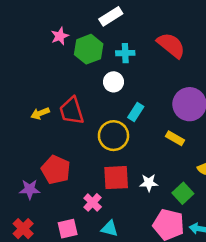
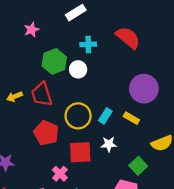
green hexagon: (89, 49) -> (54, 61), moved
cyan rectangle: (136, 112) -> (105, 116), moved
red pentagon: (56, 170) -> (46, 133), moved
white star: (149, 183) -> (109, 144), moved

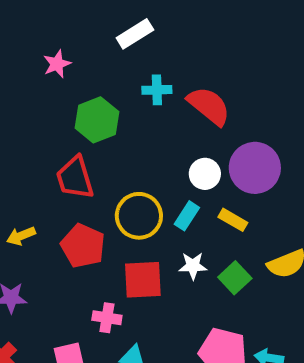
red semicircle: (128, 38) -> (209, 106), moved
white circle: (78, 69) -> (205, 174), moved
yellow arrow: (15, 97) -> (21, 236), moved
green square: (138, 166) -> (235, 278), moved
pink cross: (60, 174) -> (107, 318), turned -35

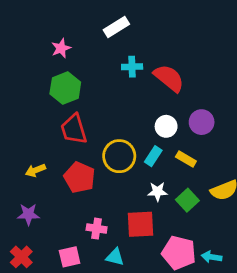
green hexagon: (97, 120) -> (65, 88), moved
purple circle: (255, 168) -> (202, 122), size x0.7
red square: (143, 280) -> (141, 224), moved

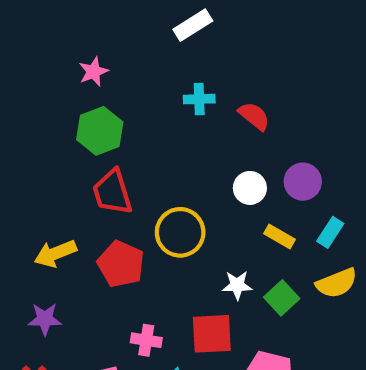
white rectangle: (116, 27) -> (193, 25), moved
red semicircle: (169, 78) -> (254, 116), size x0.7
cyan rectangle: (153, 156) -> (330, 232), moved
yellow arrow: (35, 170) -> (55, 253), size x1.4

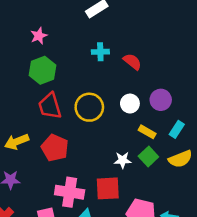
yellow circle: (180, 232) -> (89, 107), moved
green square: (282, 298) -> (148, 156), moved
pink cross: (146, 340) -> (70, 192), size x1.6

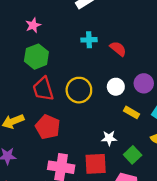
green square: (148, 156) -> (133, 155), moved

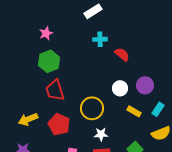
cyan cross: (89, 40) -> (100, 39), moved
yellow circle: (79, 90) -> (92, 108), moved
white star: (109, 138) -> (101, 134), moved

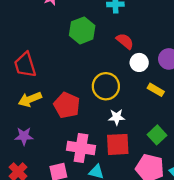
red semicircle: (122, 54) -> (125, 41), moved
green hexagon: (49, 61) -> (82, 30), moved
red trapezoid: (55, 90) -> (25, 65), moved

